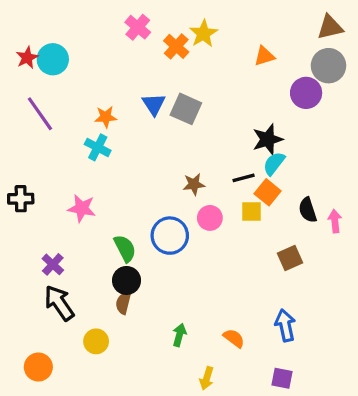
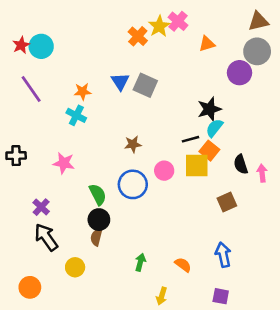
pink cross: (138, 27) -> (178, 21), moved
brown star: (194, 184) -> (133, 144), moved
yellow square: (252, 212) -> (197, 166), size x1.5

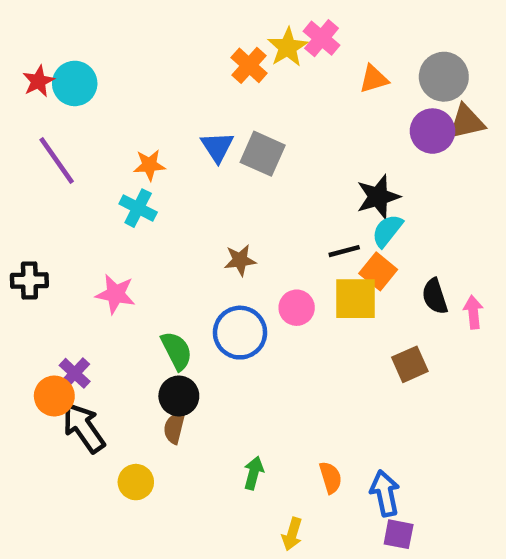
brown triangle: (258, 21) -> (466, 122), moved
gray circle: (257, 51) -> (444, 77), moved
blue arrow: (223, 255) -> (385, 493), moved
orange semicircle: (183, 265) -> (331, 478), turned 36
orange circle: (30, 287) -> (54, 396), moved

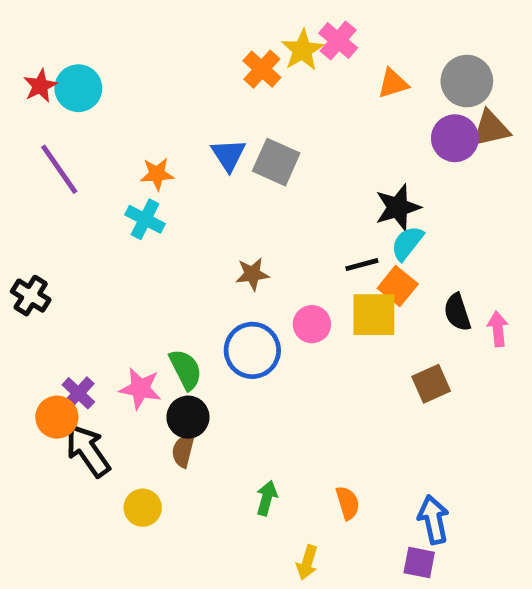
black cross: (29, 280) -> (31, 296), turned 33
pink star: (115, 294) -> (140, 389), moved
blue arrow: (385, 493) -> (433, 520), moved

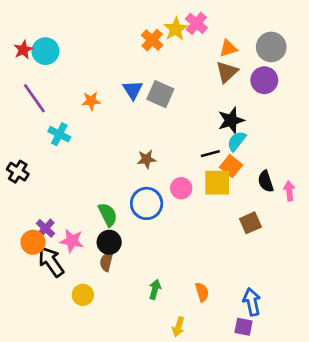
brown triangle: (491, 129) -> (227, 72), moved, turned -30
cyan cross: (145, 219) -> (59, 134), moved
pink star: (140, 389) -> (72, 241), moved

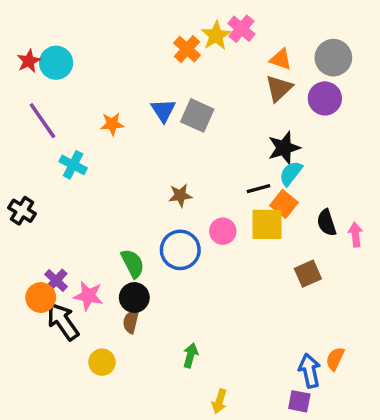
orange triangle: (228, 48) -> (281, 59), turned 36
orange semicircle: (202, 292) -> (335, 359), moved, turned -138

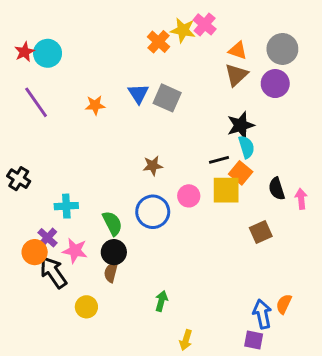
yellow star: (216, 36) -> (183, 30), turned -30
cyan cross: (73, 165) -> (66, 206), moved, turned -30
cyan semicircle: (291, 173) -> (246, 147), turned 125

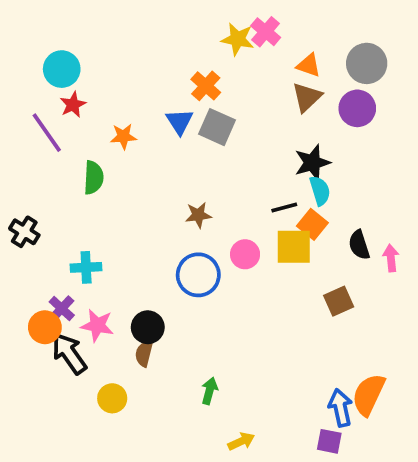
orange cross: (158, 42) -> (206, 86), moved
red star: (24, 52) -> (73, 105), moved
green semicircle: (112, 223) -> (93, 178), moved, turned 30
orange semicircle: (284, 304) -> (369, 395), size x1.6
yellow arrow: (186, 340) -> (241, 441), turned -132

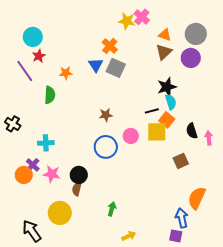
black arrow: (69, 353) -> (32, 231), moved
orange semicircle: (369, 395) -> (197, 198), moved
yellow circle: (112, 398) -> (60, 213), size x1.5

